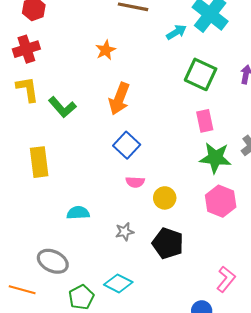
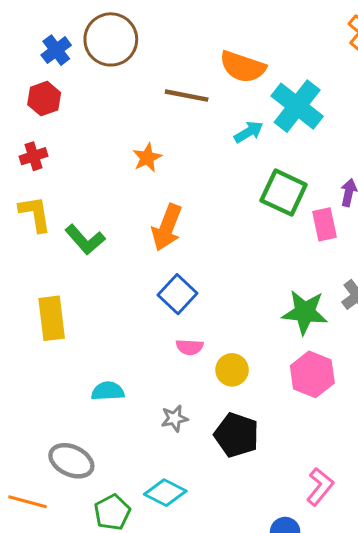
red cross: (26, 49) -> (33, 156), size x0.7
pink rectangle: (205, 121) -> (324, 224), moved

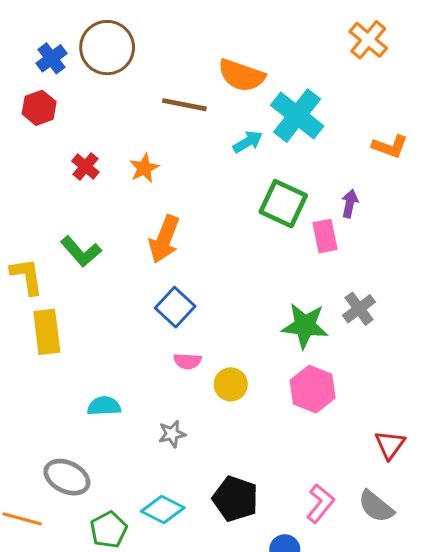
red cross: (33, 156) -> (85, 167), moved, turned -32
yellow L-shape: (35, 214) -> (27, 276), moved
black pentagon: (237, 435) -> (235, 499), moved

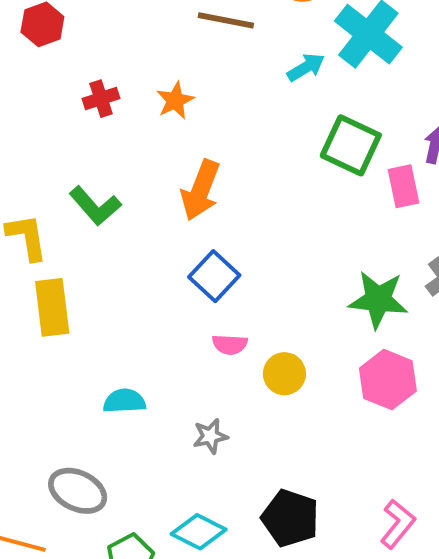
red cross: (85, 167) -> (101, 99), turned 32

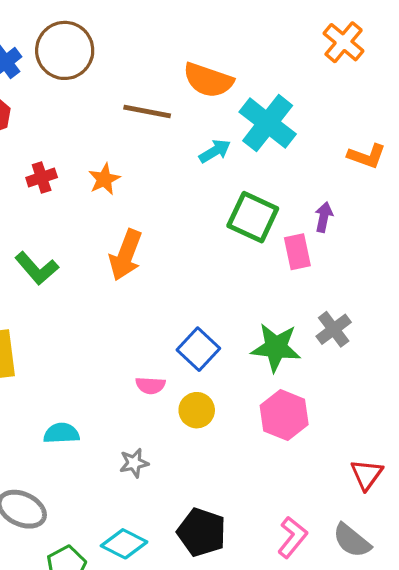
blue square: (214, 276) -> (198, 349), moved

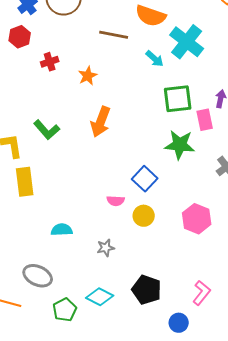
cyan arrow: (215, 151) -> (155, 59), turned 72
red cross: (42, 178) -> (50, 62), moved
green square: (253, 217) -> (178, 99), turned -32
green star: (276, 347) -> (180, 145), moved

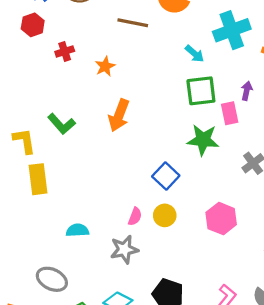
cyan cross: (187, 42) -> (232, 30), moved, turned 32
cyan arrow: (155, 59) -> (195, 54), moved
pink semicircle: (116, 201) -> (135, 216), moved, turned -72
gray star: (106, 248) -> (124, 249), size x1.5

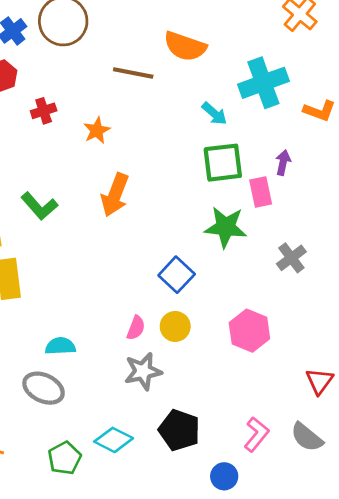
gray star: (124, 249) -> (143, 371), moved
gray ellipse: (52, 279) -> (44, 388), moved

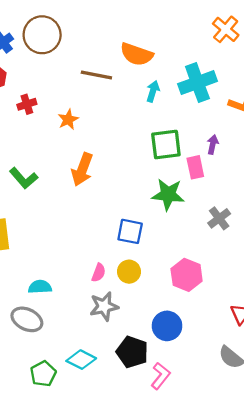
cyan arrow: (214, 114) -> (153, 91), moved, turned -114
blue square: (177, 275) -> (130, 231), turned -32
pink L-shape: (256, 434) -> (161, 376), moved
blue circle: (224, 476) -> (167, 326), moved, size x1.4

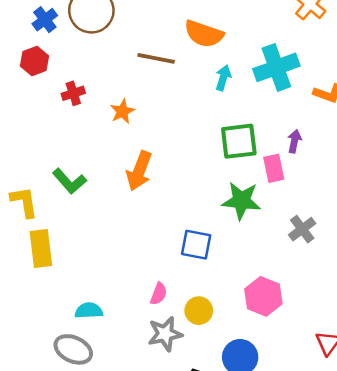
yellow circle: (129, 272) -> (199, 311), moved

